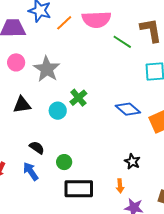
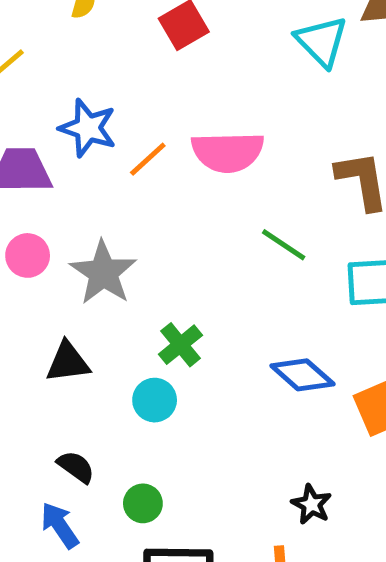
green line: (122, 42) -> (284, 245), moved
black triangle: (22, 105) -> (68, 362), moved
cyan circle: (58, 111) -> (155, 400), moved

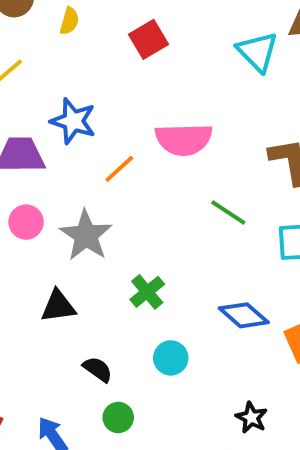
orange line: (148, 159) -> (119, 169), moved
cyan circle: (155, 400) -> (171, 358), moved
black semicircle: (76, 467) -> (98, 369), moved

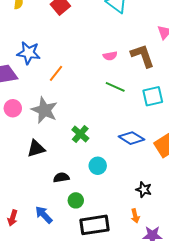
pink semicircle: (184, 139) -> (110, 56), moved, size x0.5
black semicircle: (98, 369) -> (61, 177), turned -35

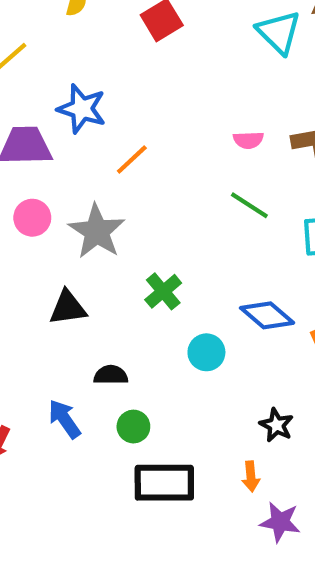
cyan circle: (98, 166) -> (206, 352), moved
blue arrow: (44, 215) -> (64, 419), moved

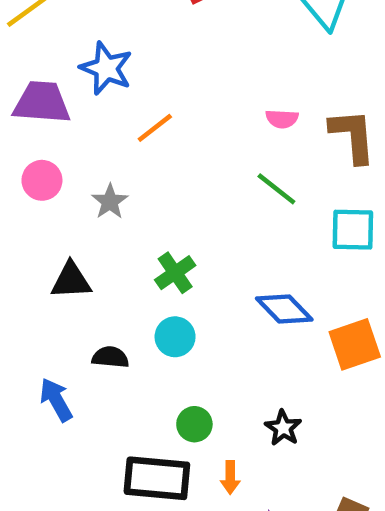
gray star: (97, 231) -> (110, 202), size x0.6
cyan circle: (206, 352) -> (175, 337), moved
green circle: (133, 427) -> (194, 424), moved
orange arrow: (251, 476) -> (230, 477), moved

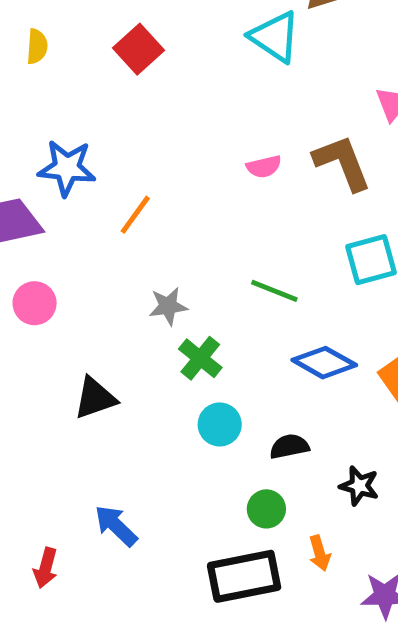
green line: (276, 189) -> (274, 291), moved
gray star: (110, 202) -> (168, 306), moved, turned -30
black semicircle: (110, 357) -> (289, 446), moved

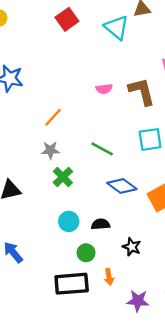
red square: (138, 49) -> (67, 19), moved
orange line: (135, 215) -> (53, 117), moved
cyan circle: (220, 424) -> (69, 221), moved

